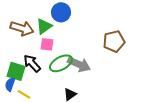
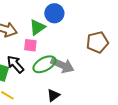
blue circle: (61, 12) -> (54, 13), moved
green triangle: (44, 26) -> (37, 27), moved

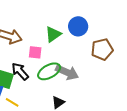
blue circle: (54, 13) -> (78, 26), moved
green triangle: (37, 27) -> (53, 34), moved

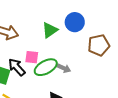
pink square: (35, 52) -> (32, 57), moved
gray arrow: (67, 72) -> (64, 68), size x0.6

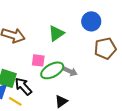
blue circle: (75, 22) -> (91, 21), moved
black arrow: (17, 67) -> (23, 86), moved

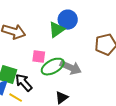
blue circle: (91, 21) -> (68, 20), moved
gray arrow: (70, 71) -> (71, 68), size x1.5

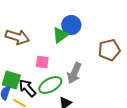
green ellipse: (53, 67) -> (50, 85), moved
gray arrow: (71, 68) -> (74, 73), turned 90

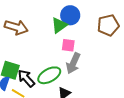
brown pentagon: (109, 50) -> (108, 25), moved
pink square: (42, 62) -> (68, 45), moved

